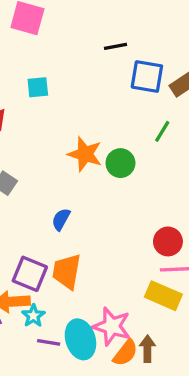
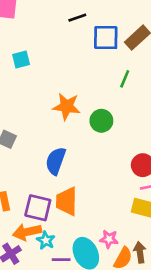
green circle: (120, 163) -> (101, 121), moved
blue semicircle: (61, 219) -> (56, 161), size x1.5
pink star: (112, 326) -> (109, 239), size x0.6

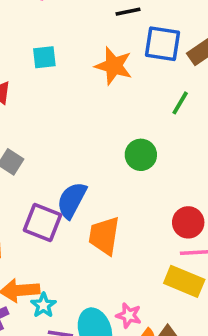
orange star: (67, 106) -> (114, 66), moved
orange trapezoid: (67, 201) -> (104, 236), moved
purple square: (38, 208) -> (43, 222), moved

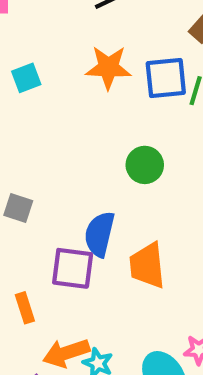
blue square: (163, 44) -> (166, 78), moved
green circle: (141, 155) -> (145, 165), moved

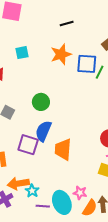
orange star: (108, 67) -> (61, 54), turned -30
green circle: (145, 165) -> (41, 102), moved

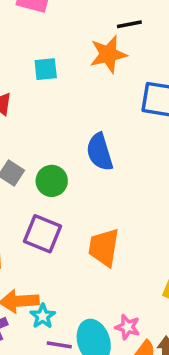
orange star: (61, 54) -> (108, 54), moved
green circle: (41, 102) -> (52, 181), moved
blue semicircle: (43, 131) -> (100, 152), moved, turned -45

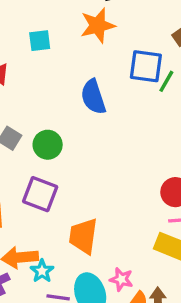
blue semicircle: (100, 152) -> (93, 97), moved
orange trapezoid: (104, 247) -> (83, 236), moved

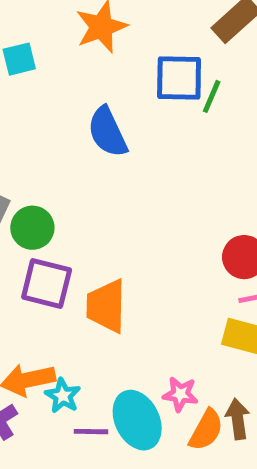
green circle: (48, 145) -> (32, 228), moved
orange trapezoid: (83, 236) -> (106, 306), moved

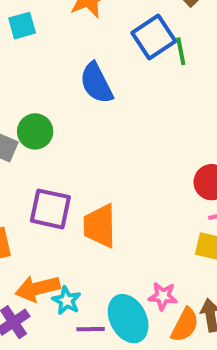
blue square: (179, 78) -> (154, 37), turned -33
green line: (212, 96) -> (181, 51), turned -32
green circle: (32, 228) -> (35, 131), moved

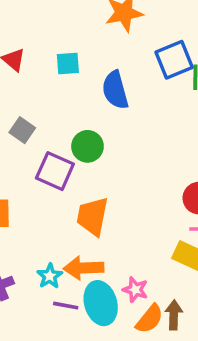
cyan square: (22, 26) -> (68, 63), moved
green circle: (35, 131) -> (87, 146), moved
purple square: (50, 209) -> (55, 171), moved
orange arrow: (37, 288) -> (84, 268), moved

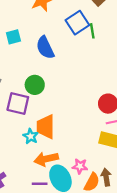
cyan star: (50, 276) -> (31, 136), moved

